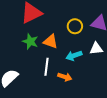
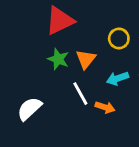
orange triangle: (51, 41) -> (86, 59), turned 49
white line: (47, 67) -> (80, 94), turned -36

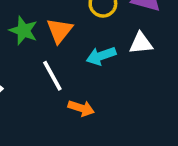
orange arrow: (105, 107) -> (81, 108), moved

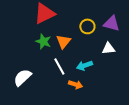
cyan arrow: (101, 56) -> (84, 65), moved

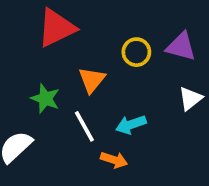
green star: (43, 41) -> (45, 99), moved
white triangle: (108, 48) -> (190, 99), moved, turned -32

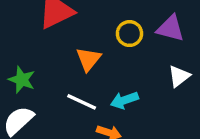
green star: (45, 99) -> (22, 80), moved
white line: (84, 126) -> (82, 102), turned -36

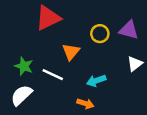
white line: (82, 102) -> (53, 75), moved

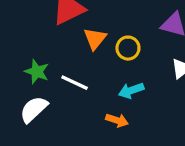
yellow circle: (100, 34) -> (128, 48), moved
orange triangle: (71, 52) -> (95, 39), moved

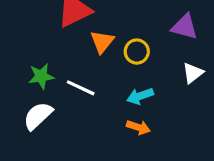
green star: (37, 72) -> (41, 76), turned -30
orange arrow: (117, 120) -> (138, 127), moved

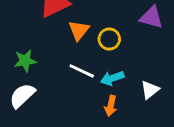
white triangle: (193, 73) -> (150, 90), moved
white line: (81, 88) -> (82, 71), moved
orange arrow: (138, 127) -> (111, 106), turned 84

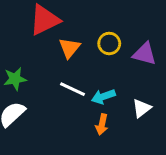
purple triangle: (151, 17) -> (145, 54), moved
yellow circle: (109, 39) -> (109, 43), moved

